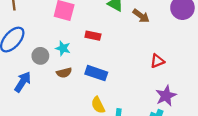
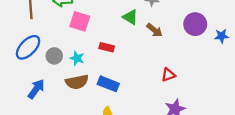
gray circle: (40, 56) -> (54, 56), moved
brown semicircle: (64, 73) -> (77, 82), size x1.5

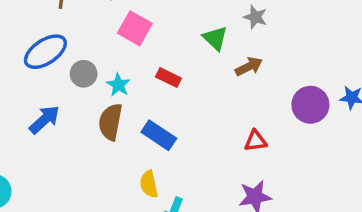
purple circle: (195, 24) -> (310, 105), moved
brown arrow: (155, 30) -> (249, 67), turned -77
brown semicircle: (77, 82) -> (110, 122), turned 100

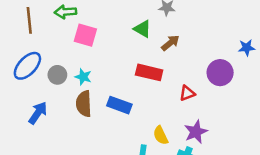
red rectangle: (168, 78) -> (149, 72), moved, size x1.5
purple circle: (310, 105) -> (220, 73), moved
yellow semicircle: (149, 184) -> (161, 135), moved

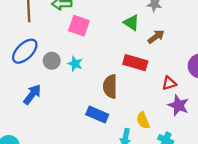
brown semicircle: (84, 104) -> (110, 86), moved
blue rectangle: (119, 105) -> (97, 115), moved
purple star: (196, 132) -> (178, 105), moved, turned -30

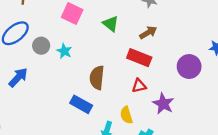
green triangle: (131, 23) -> (111, 24), moved
red rectangle: (135, 63) -> (139, 58), moved
red triangle: (169, 83) -> (139, 86), moved

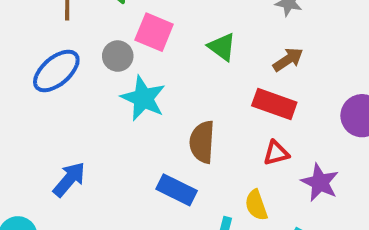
gray circle: (41, 46) -> (118, 56), moved
cyan star: (64, 51) -> (143, 98), size x1.6
blue arrow: (18, 77) -> (69, 179), moved

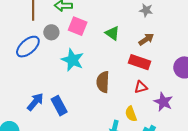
gray circle: (118, 56) -> (51, 32), moved
blue rectangle: (177, 190) -> (59, 106), moved, turned 36

